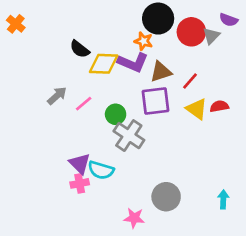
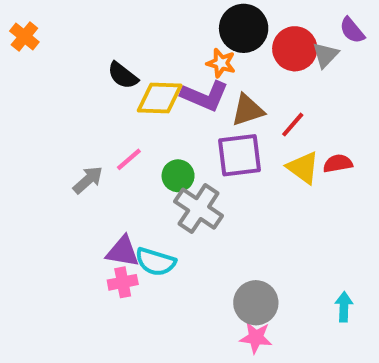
purple semicircle: (229, 20) -> (352, 30), turned 30
gray arrow: (57, 96) -> (88, 180), moved
purple triangle: (80, 163) -> (123, 252), turned -35
pink star: (134, 218) -> (256, 338), moved

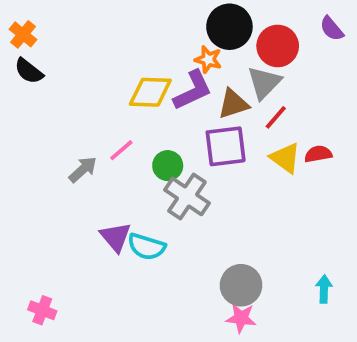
gray triangle: (325, 55) -> (264, 83), moved, size x1.4
black semicircle: (123, 75) -> (29, 71), moved
purple L-shape: (205, 96) -> (193, 90), turned -48
purple triangle: (123, 252) -> (116, 237), turned 40
pink cross: (123, 282) -> (42, 310), moved, turned 32

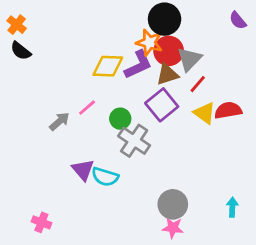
red circle: (278, 46) -> (169, 51), moved
orange star: (208, 59) -> (149, 43), size x1.4
purple square: (226, 146) -> (162, 105), turned -32
red semicircle: (318, 154) -> (228, 110), size x1.4
pink cross: (42, 310) -> (41, 222), moved

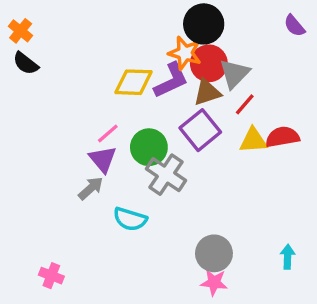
yellow triangle: (205, 113) -> (253, 140), turned -40
green circle: (120, 119) -> (149, 147), size x1.4
gray arrow: (59, 121) -> (91, 188), moved
purple triangle: (83, 170) -> (103, 159), moved

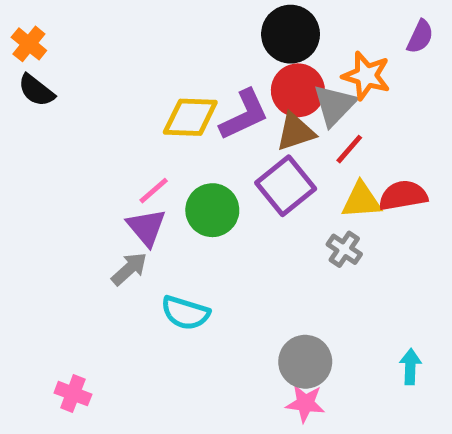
purple semicircle: (294, 26) -> (420, 37), turned -115
orange star: (185, 53) -> (366, 76), moved
gray cross: (166, 175) -> (344, 249), moved, size x0.6

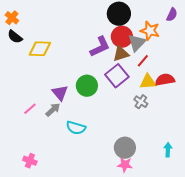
yellow diamond: (190, 117) -> (40, 49), moved
pink line: (154, 191) -> (30, 109), moved

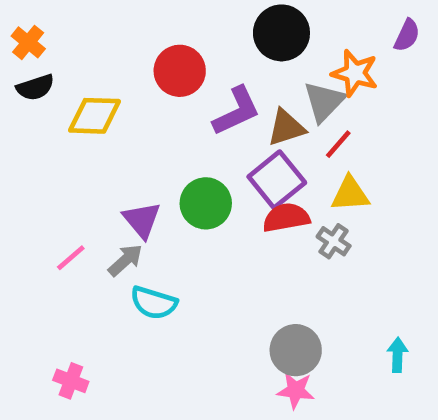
black semicircle: (15, 37) -> (35, 87), turned -56
red circle: (122, 37) -> (180, 71), moved
red semicircle: (165, 80) -> (286, 218), moved
cyan semicircle: (76, 128) -> (154, 303), moved

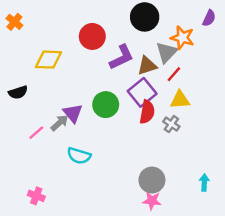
black semicircle: (35, 87) -> (18, 92), moved
red semicircle: (286, 218) -> (147, 112), turned 110
gray arrow: (125, 260) -> (59, 123), moved

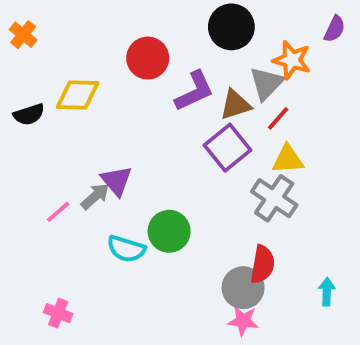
black semicircle: (18, 92) -> (29, 114), moved
green circle: (106, 105) -> (169, 231), moved
red semicircle: (147, 112) -> (263, 264), moved
gray cross: (171, 124) -> (274, 198), size x1.6

